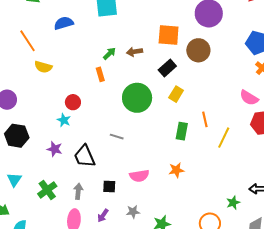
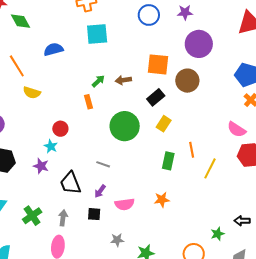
purple star: (55, 149) -> (41, 166), moved
purple arrow: (103, 215) -> (100, 191), moved

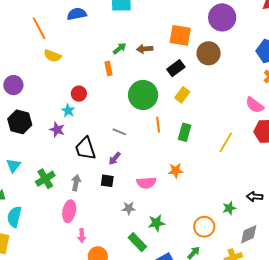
orange line: (192, 150) -> (158, 125), moved
pink semicircle: (125, 204) -> (146, 183), moved

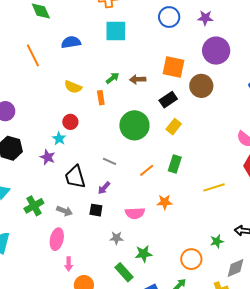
yellow semicircle: (52, 56) -> (73, 87), moved
orange line: (158, 125) -> (147, 170), moved, turned 56
yellow line: (226, 142) -> (214, 187), moved, turned 40
gray arrow: (76, 183) -> (65, 211), turned 98

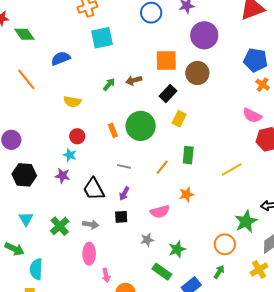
orange rectangle: (101, 98) -> (113, 130), moved
green star: (217, 241) -> (246, 221), size x1.6

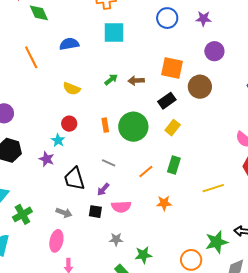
purple circle: (204, 35) -> (214, 51), size x0.7
pink semicircle: (160, 212) -> (121, 207), moved
green cross: (60, 226) -> (22, 214), moved

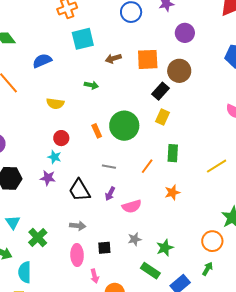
green arrow: (111, 79) -> (91, 85), turned 64
brown arrow: (136, 81) -> (113, 58), moved
black rectangle: (167, 101) -> (160, 91), moved
black square: (95, 212) -> (104, 248), moved

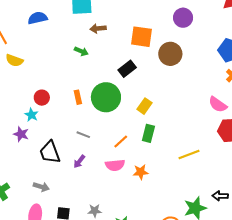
brown arrow: (113, 58) -> (98, 28), moved
black rectangle: (160, 91) -> (127, 69), moved
yellow semicircle: (55, 104) -> (14, 60), moved
yellow rectangle: (163, 117) -> (144, 106), moved
pink semicircle: (132, 206) -> (115, 165), moved

